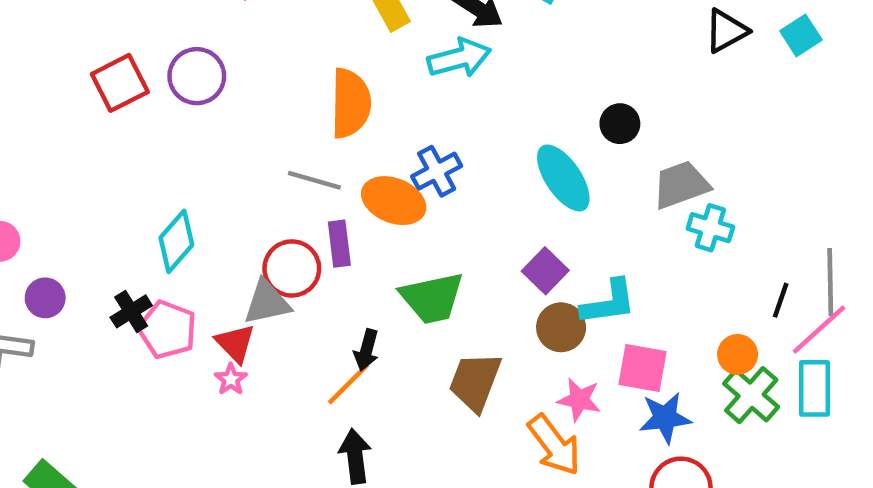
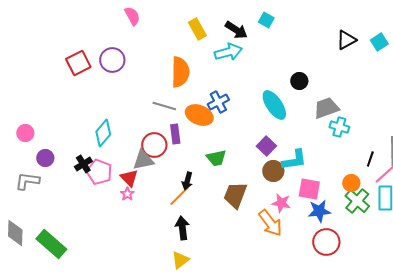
green trapezoid: (432, 298) -> (216, 158), size x0.7

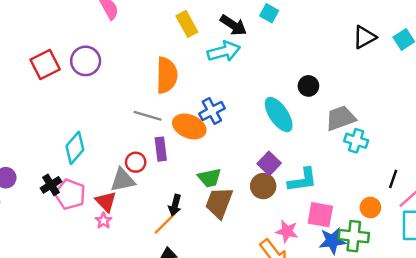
red circle: (154, 145) -> (136, 162), size x0.7
brown circle: (273, 171) -> (263, 186), moved
brown trapezoid: (235, 195) -> (219, 203), moved
green cross: (357, 201) -> (354, 236), moved, turned -35

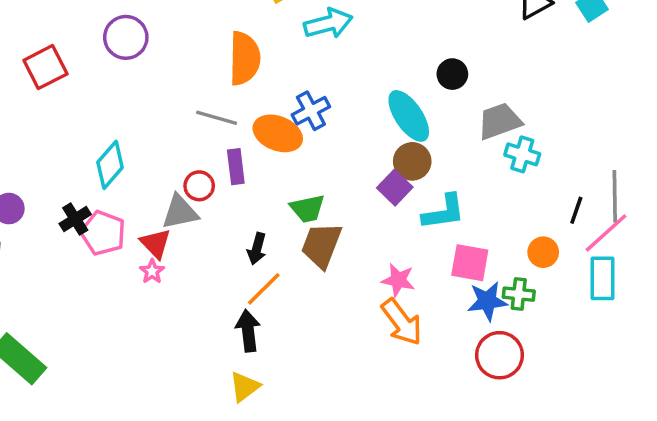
red square: (45, 64) -> (45, 67), moved
brown circle: (263, 186) -> (412, 161), moved
orange line: (165, 223) -> (264, 289), moved
pink star: (287, 231) -> (398, 280), moved
green cross: (354, 236) -> (519, 294), size x0.7

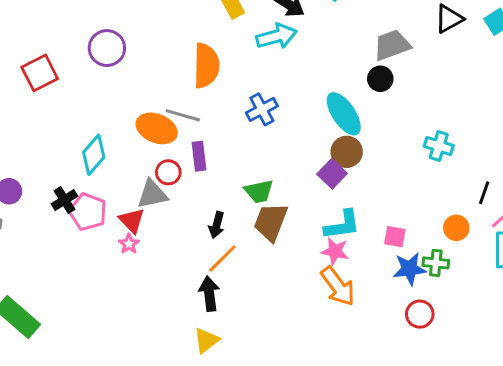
gray trapezoid: (500, 121) -> (392, 45), moved
orange ellipse: (278, 133) -> (157, 128), moved
cyan L-shape: (444, 212) -> (342, 225), moved
pink square: (470, 263) -> (395, 237), size x0.7
red circle: (500, 355) -> (420, 314), size x0.7

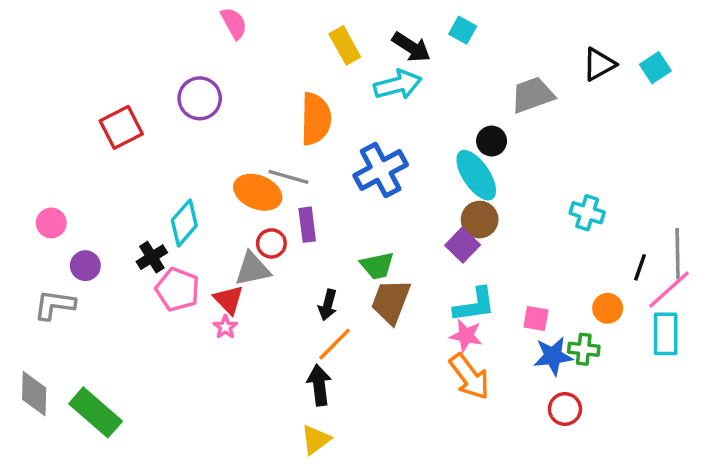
black circle: (380, 79) -> (492, 141), moved
blue cross: (262, 109) -> (381, 170), size x1.4
black cross: (65, 200) -> (152, 257), moved

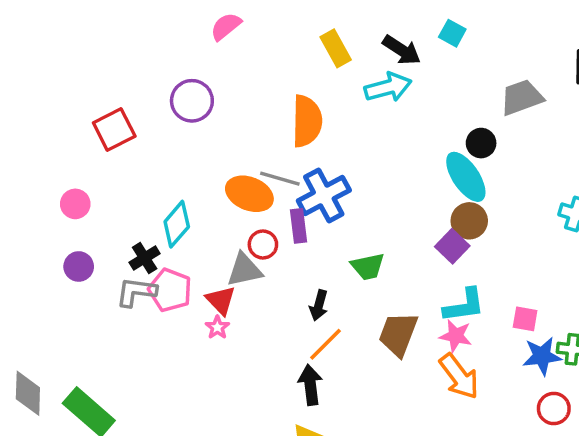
pink semicircle: (234, 23) -> (226, 26), turned -100
blue cross: (381, 170) -> (324, 195), moved
pink circle: (51, 223) -> (75, 204), moved
brown trapezoid: (391, 301) -> (398, 334), moved
gray L-shape: (55, 305) -> (136, 292), moved

